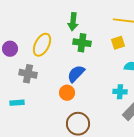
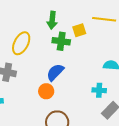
yellow square: (118, 43) -> (79, 30), moved

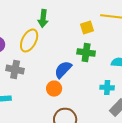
green arrow: (52, 20) -> (43, 19), moved
green cross: (61, 41) -> (86, 53), moved

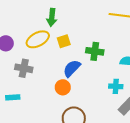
yellow square: (87, 28) -> (64, 41), moved
yellow ellipse: (29, 41) -> (38, 39), turned 35

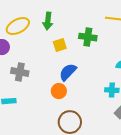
yellow ellipse: (38, 39) -> (18, 26), moved
green cross: (95, 51) -> (88, 37), moved

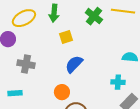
green cross: (88, 37) -> (94, 16), moved, turned 30
orange circle: (59, 91) -> (62, 92), moved

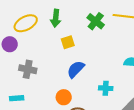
cyan cross: (118, 82) -> (106, 88), moved

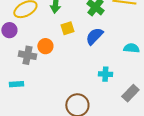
blue semicircle: (76, 69) -> (94, 36), moved
orange circle: (64, 97) -> (45, 46), moved

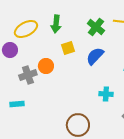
gray cross: (27, 55) -> (28, 75), turned -30

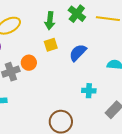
green arrow: (56, 24) -> (50, 21), moved
green cross: (96, 27) -> (77, 14), moved

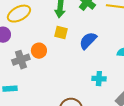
yellow square: (51, 45) -> (61, 33), turned 32

